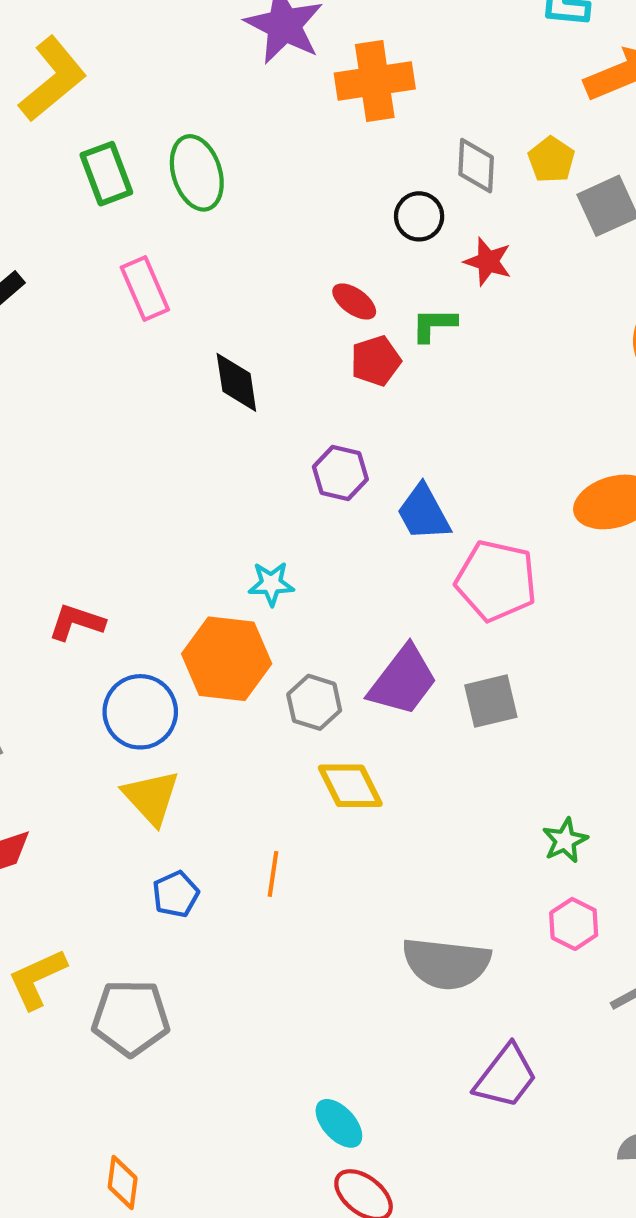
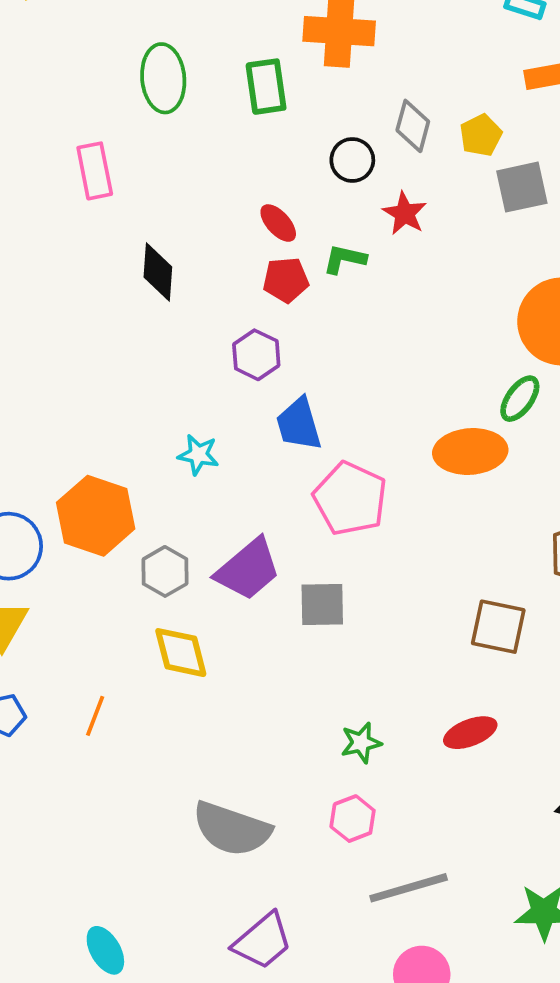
green rectangle: (106, 174) -> (266, 87), moved
purple hexagon: (340, 473) -> (256, 355), moved
cyan star: (271, 584) -> (198, 455), moved

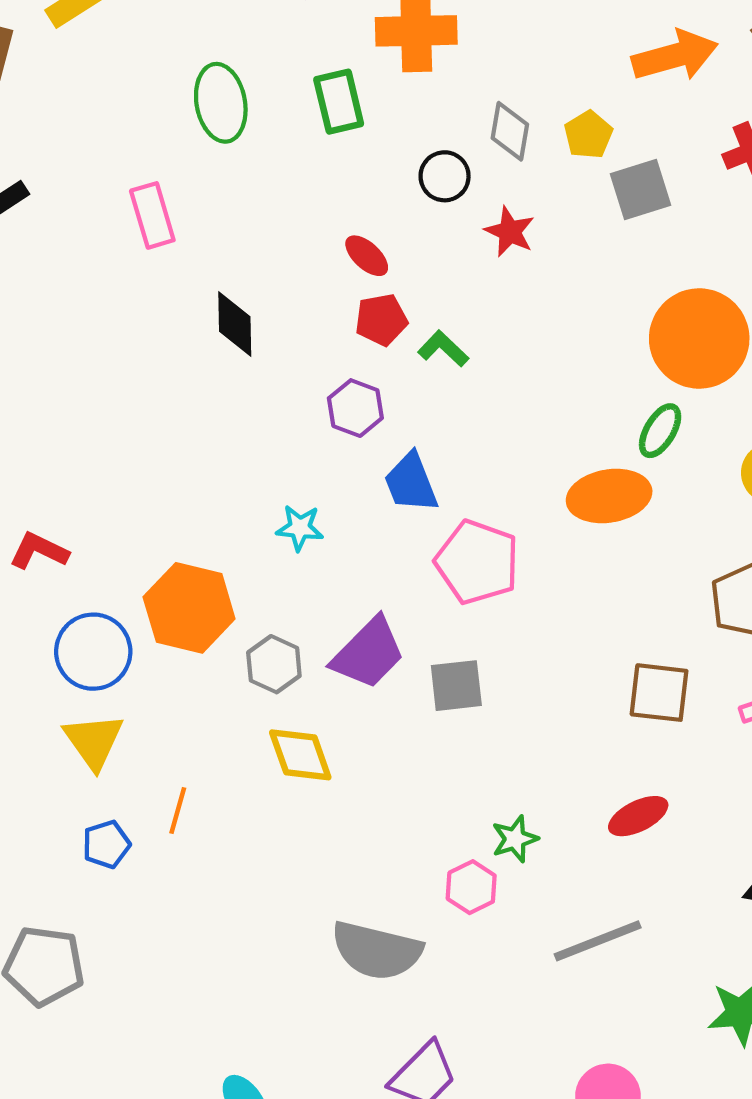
green L-shape: (344, 259) -> (443, 349), moved, turned 36
orange line: (95, 716) -> (178, 810), moved
pink hexagon: (353, 819) -> (471, 887), moved
gray line: (409, 888) -> (598, 941), moved

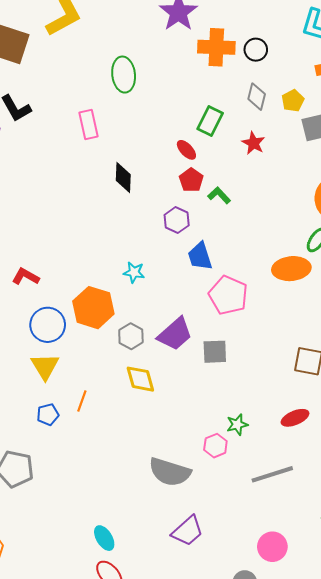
green rectangle: (339, 102) -> (210, 121), moved, turned 36
black circle: (445, 176) -> (256, 50), moved
red pentagon: (381, 320) -> (191, 180), turned -30
cyan star: (300, 528) -> (134, 272), moved

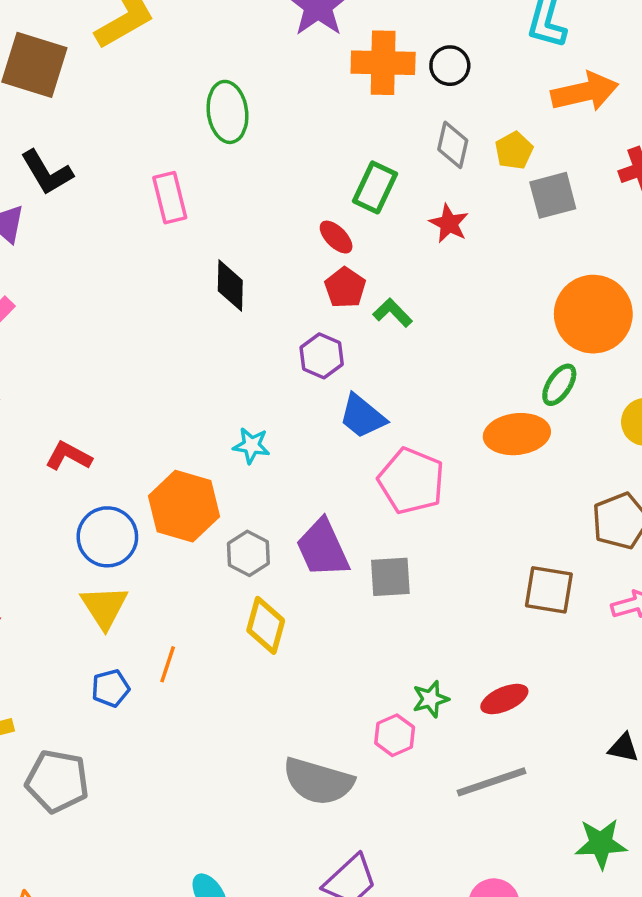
blue trapezoid: (200, 256) -> (362, 416), turned -32
purple trapezoid: (175, 334) -> (323, 548), turned 108
yellow diamond: (140, 379) -> (266, 625), turned 32
red ellipse: (295, 418) -> (504, 699), moved

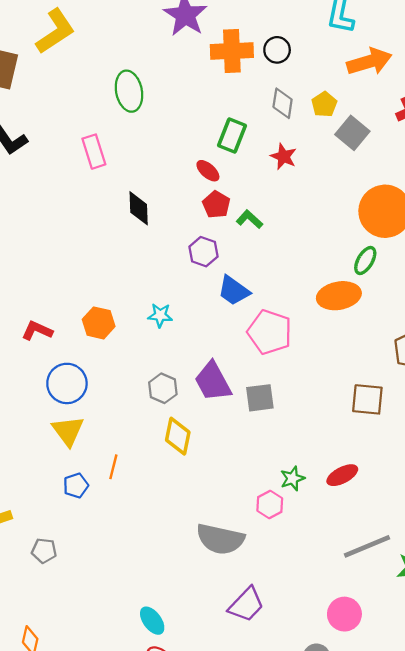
gray square: (553, 195) -> (352, 133), turned -32
orange hexagon: (184, 506) -> (99, 323), moved, size x0.7
gray pentagon: (57, 781) -> (44, 551), size x0.6
gray line: (492, 782) -> (367, 546), moved

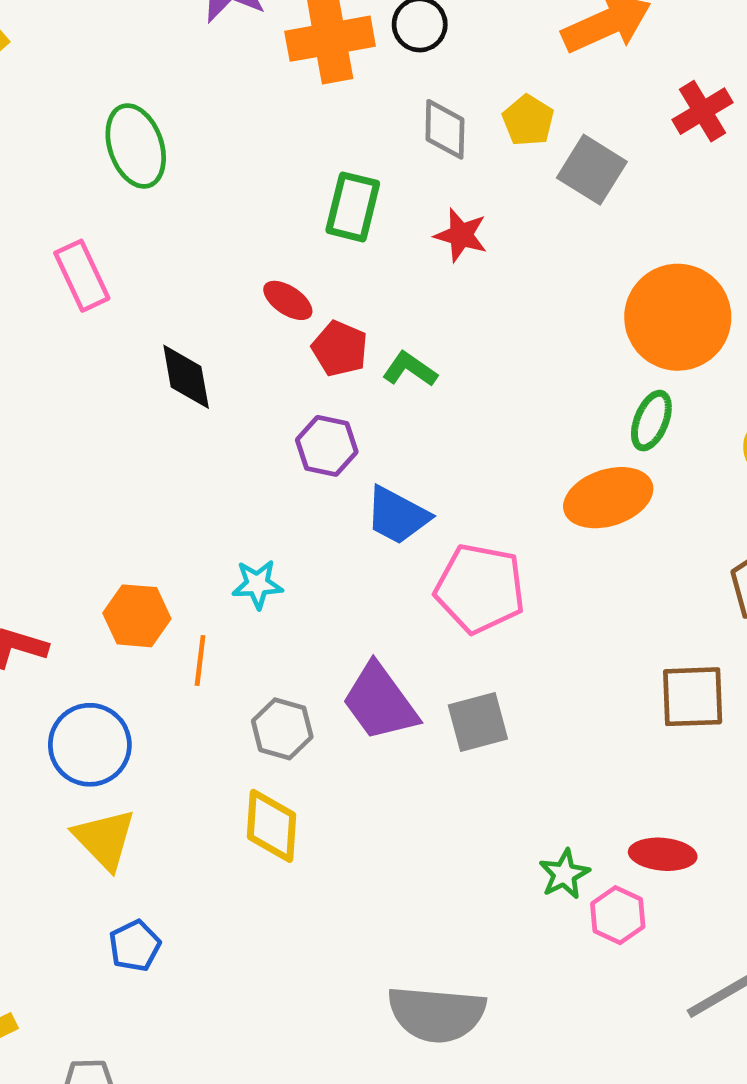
red ellipse: (208, 171) -> (288, 300), moved
yellow diamond: (178, 436) -> (272, 826), moved
orange line: (113, 467) -> (200, 661), moved
red ellipse: (342, 475) -> (663, 854), turned 40
pink hexagon: (270, 505) -> (618, 915), moved

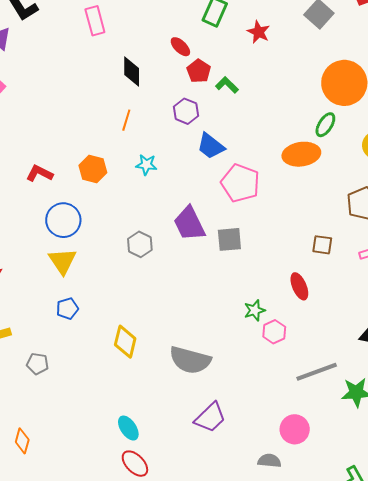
orange line: (200, 661) -> (126, 120), moved
brown square: (693, 697) -> (322, 245), size x0.7
gray hexagon: (282, 729) -> (140, 244), moved
yellow diamond: (272, 826) -> (125, 342), moved
red ellipse: (663, 854) -> (299, 286), moved, turned 52

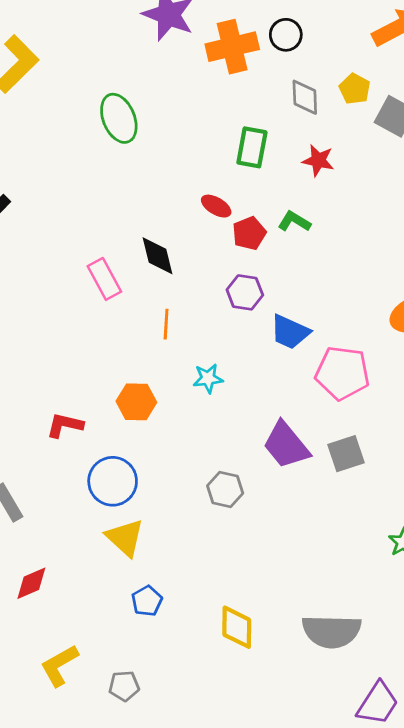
pink rectangle: (95, 21) -> (104, 279), moved
red pentagon: (199, 71) -> (249, 233), turned 30
green L-shape: (227, 85) -> (294, 221), moved

